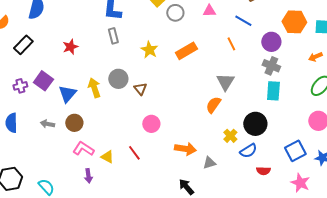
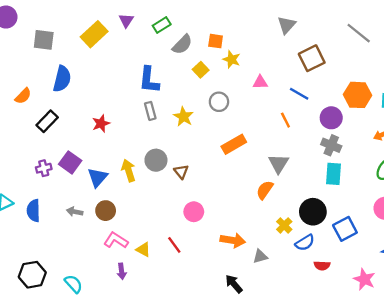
gray circle: (175, 13) -> (219, 102), moved
yellow star: (149, 50) -> (183, 117), moved
orange rectangle: (186, 51) -> (234, 144), moved
blue square: (295, 151) -> (345, 229), moved

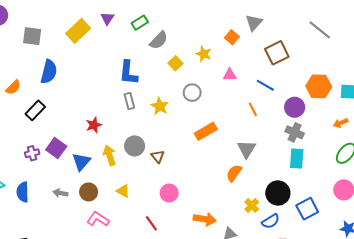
orange square: (216, 41) -> (232, 37), moved, turned 32
red star: (101, 124) -> (94, 125), moved
yellow triangle: (143, 250) -> (123, 191), moved

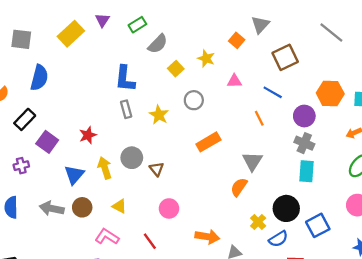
purple square: (56, 148) -> (47, 142), moved
gray arrow: (60, 193) -> (52, 208), size x1.5
pink L-shape: (98, 219) -> (107, 237), moved

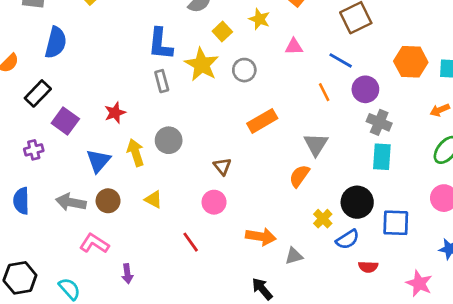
yellow star: (159, 115) -> (202, 65), moved, size x1.4
purple circle: (304, 116) -> (365, 89), moved
brown triangle: (157, 169) -> (222, 166), moved
blue square: (318, 225) -> (396, 223), turned 30
pink L-shape: (107, 237) -> (94, 243), moved

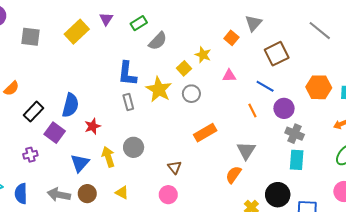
yellow square: (222, 31) -> (184, 68), moved
blue semicircle: (56, 43) -> (70, 105), moved

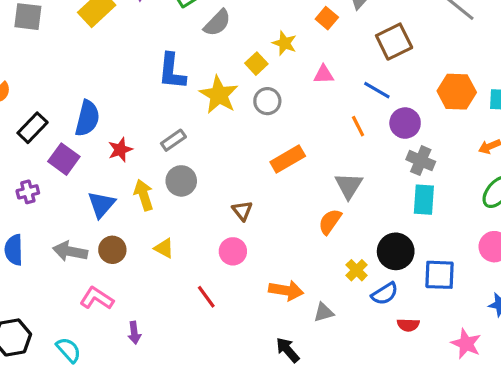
gray rectangle: (128, 102) -> (173, 140), moved, turned 70

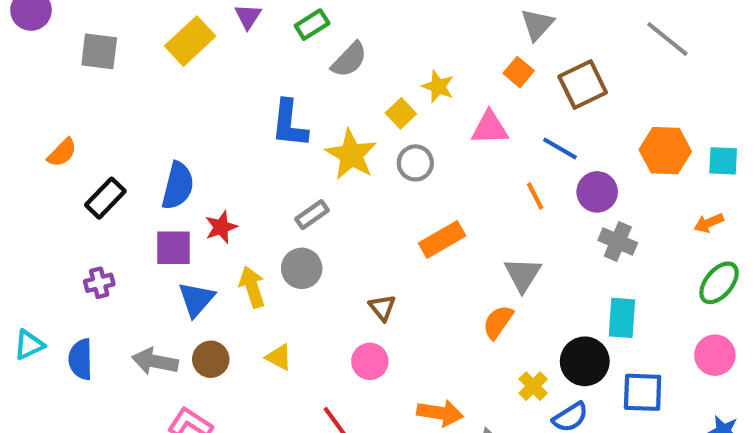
orange square: (327, 18) -> (519, 72), moved
pink triangle: (324, 74) -> (490, 128), size x1.4
gray rectangle: (173, 140) -> (312, 215), moved
purple square: (64, 159) -> (174, 248), moved, turned -36
cyan rectangle: (424, 200) -> (622, 318), moved

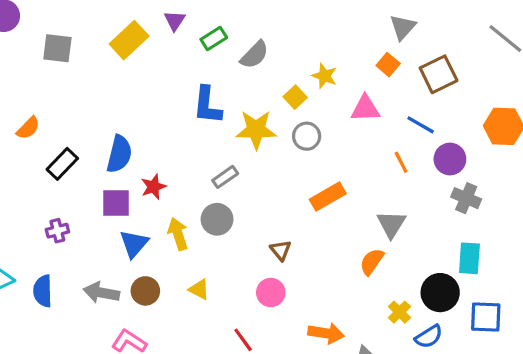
green rectangle: (312, 25) -> (214, 38), moved
yellow star: (351, 155) -> (256, 130), turned -30

